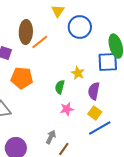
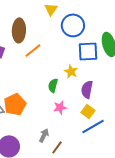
orange line: (40, 42) -> (33, 50), moved
blue square: (108, 62) -> (88, 51), moved
orange pentagon: (22, 78) -> (15, 104), moved, turned -30

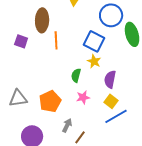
blue circle: (73, 25) -> (111, 15), moved
orange line: (33, 50) -> (56, 40), turned -54
blue square: (88, 51) -> (94, 41), moved, turned 30
orange pentagon: (15, 104) -> (50, 101), moved

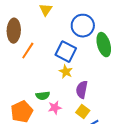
orange line: (56, 40) -> (28, 51), turned 36
green semicircle: (76, 75) -> (43, 96), moved, turned -112

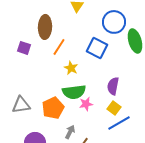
yellow star: (66, 72) -> (71, 68), moved
green semicircle: (43, 96) -> (74, 92), size x1.6

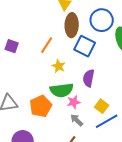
brown ellipse: (45, 27) -> (72, 25), moved
purple semicircle: (113, 86) -> (89, 78), moved
gray arrow: (70, 132) -> (77, 120), moved, turned -72

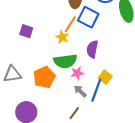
orange line: (47, 45) -> (70, 24), moved
purple square: (12, 46) -> (26, 31), moved
blue line: (107, 121) -> (96, 90), moved, turned -40

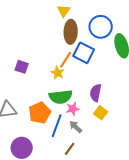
purple semicircle: (92, 49) -> (96, 93), moved
blue line: (96, 90) -> (57, 126), moved

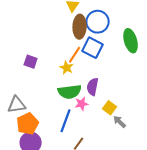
blue circle: (101, 27) -> (98, 22), moved
purple semicircle: (96, 93) -> (93, 87), moved
orange pentagon: (40, 113) -> (28, 124), moved
gray arrow: (76, 127) -> (120, 122), moved

